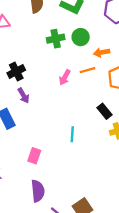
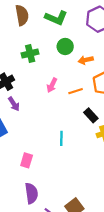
green cross: (56, 39) -> (30, 54), moved
orange line: (88, 70) -> (76, 91), moved

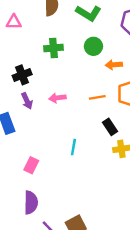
pink arrow: (52, 85) -> (57, 98), moved, turned 48

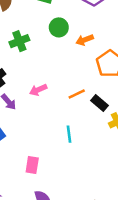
orange line: (97, 97) -> (77, 94), moved

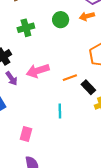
orange arrow: (85, 40) -> (87, 16), moved
pink arrow: (38, 90) -> (38, 71), size x1.5

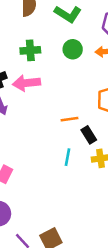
pink arrow: (38, 71) -> (26, 83), moved
cyan line: (60, 111) -> (67, 157), moved

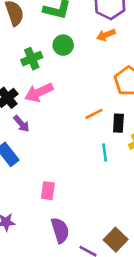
green circle: (73, 49) -> (63, 45), moved
black rectangle: (89, 135) -> (118, 123), turned 54

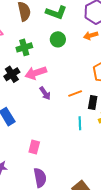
green cross: (32, 59) -> (24, 47), moved
purple arrow: (21, 124) -> (45, 93), moved

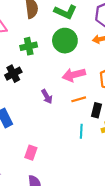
green circle: (58, 39) -> (65, 41), size x1.5
pink arrow: (36, 73) -> (74, 75), moved

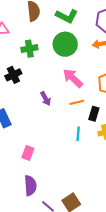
pink arrow: (74, 75) -> (73, 78), turned 55

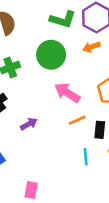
green L-shape: (67, 16) -> (63, 19), moved
purple arrow: (46, 99) -> (29, 124), moved, turned -80

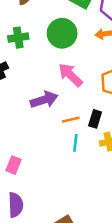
orange line: (77, 120) -> (71, 120), moved
purple arrow: (29, 124) -> (44, 100), moved, size x1.5

